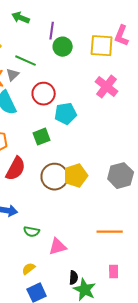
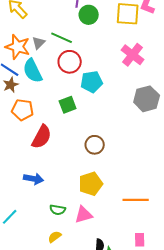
green line: (26, 61) -> (62, 38), moved
yellow pentagon: (76, 176) -> (91, 184), moved
gray hexagon: (121, 176) -> (147, 99), moved
brown circle: (55, 177) -> (95, 145), moved, size x0.7
green semicircle: (32, 232) -> (58, 210), moved

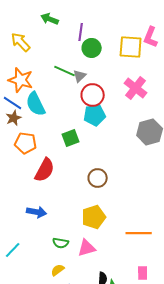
gray triangle: (39, 43) -> (80, 76), moved
red circle: (70, 62) -> (93, 95), moved

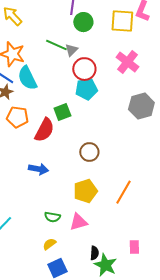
red semicircle: (45, 170) -> (44, 130), moved
blue arrow: (37, 212) -> (38, 169), moved
orange line: (139, 233) -> (123, 192), moved, turned -60

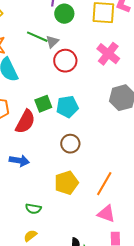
cyan pentagon: (86, 89) -> (67, 107), moved
pink triangle: (78, 222) -> (106, 214), moved, turned 36

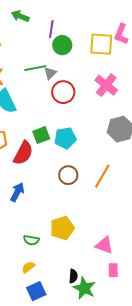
green line: (37, 37) -> (35, 68), turned -35
blue arrow: (19, 161) -> (17, 192), turned -72
yellow pentagon: (66, 183) -> (62, 228), moved
orange line: (104, 184) -> (102, 176), moved

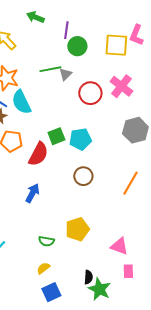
red circle: (63, 92) -> (90, 93), moved
orange line: (102, 176) -> (130, 183), moved

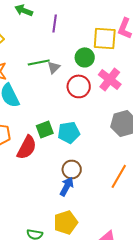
green circle: (77, 46) -> (85, 57), moved
blue arrow: (32, 193) -> (67, 186), moved

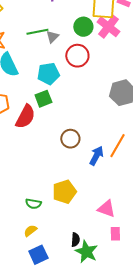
pink cross: (110, 79) -> (108, 27), moved
cyan pentagon: (69, 132) -> (48, 74), moved
blue arrow: (67, 186) -> (96, 156), moved

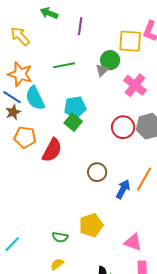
pink cross: (108, 27) -> (135, 85), moved
gray triangle: (52, 37) -> (102, 70), moved
red circle: (77, 56) -> (123, 127), moved
green square: (43, 99) -> (73, 122), moved, turned -30

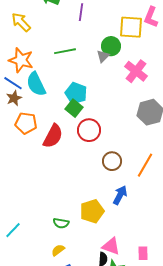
cyan pentagon: (75, 107) -> (76, 93), turned 30
red circle: (123, 127) -> (89, 130), moved
brown circle: (97, 172) -> (112, 161), moved
blue arrow: (123, 189) -> (120, 195), moved
pink triangle: (133, 242) -> (111, 246), moved

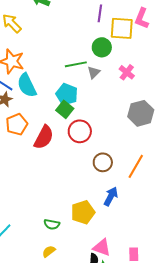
purple line: (81, 12) -> (100, 13), moved
green line: (65, 51) -> (76, 64), moved
gray triangle: (103, 56) -> (94, 72), moved
pink cross: (136, 71) -> (127, 72), size x0.7
orange pentagon: (26, 123) -> (17, 124), turned -30

